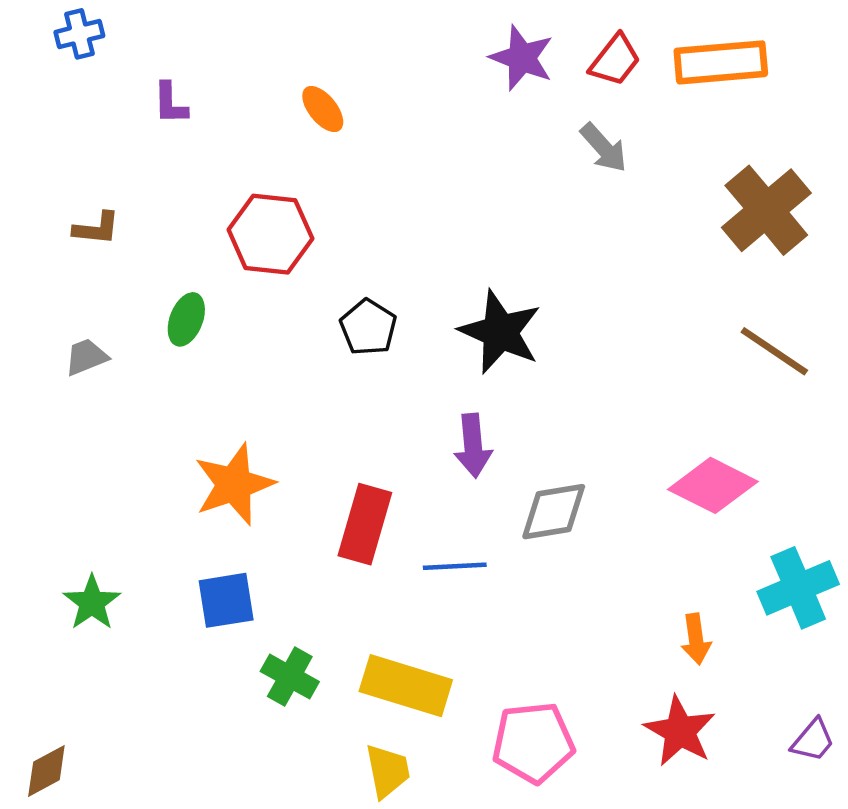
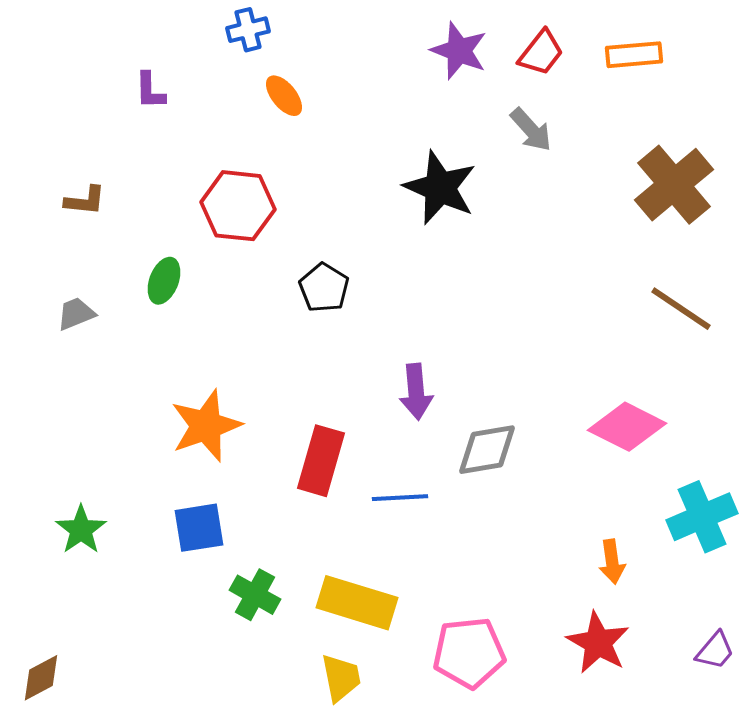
blue cross: (79, 34) -> (248, 30), moved
orange rectangle: (721, 62) -> (634, 55), size x0.7
black star: (500, 332) -> (440, 188), moved

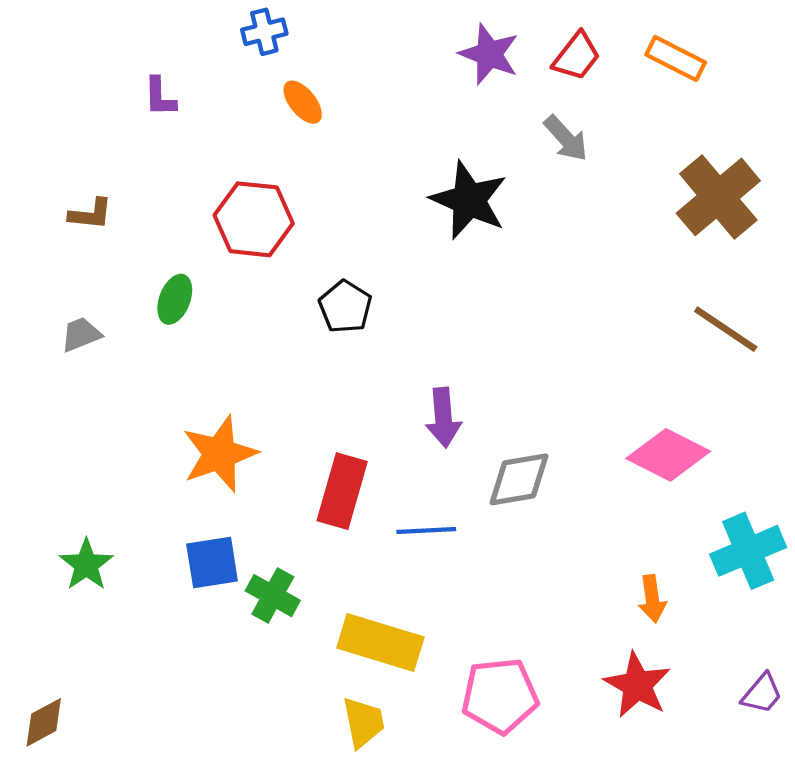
orange rectangle: (634, 55) -> (676, 58), turned 32
green cross: (255, 595) -> (273, 596), moved

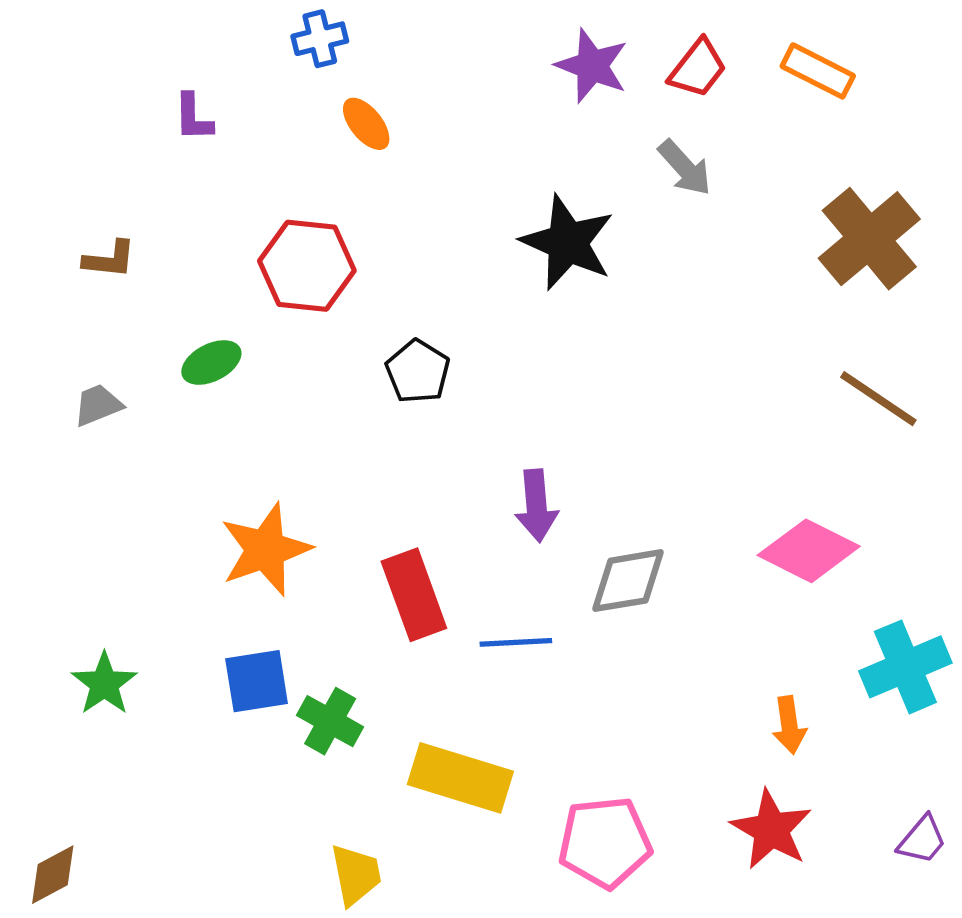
green ellipse: (175, 299) -> (211, 362), turned 42
red rectangle: (342, 491) -> (414, 595), turned -36
yellow trapezoid: (363, 722) -> (356, 875), moved

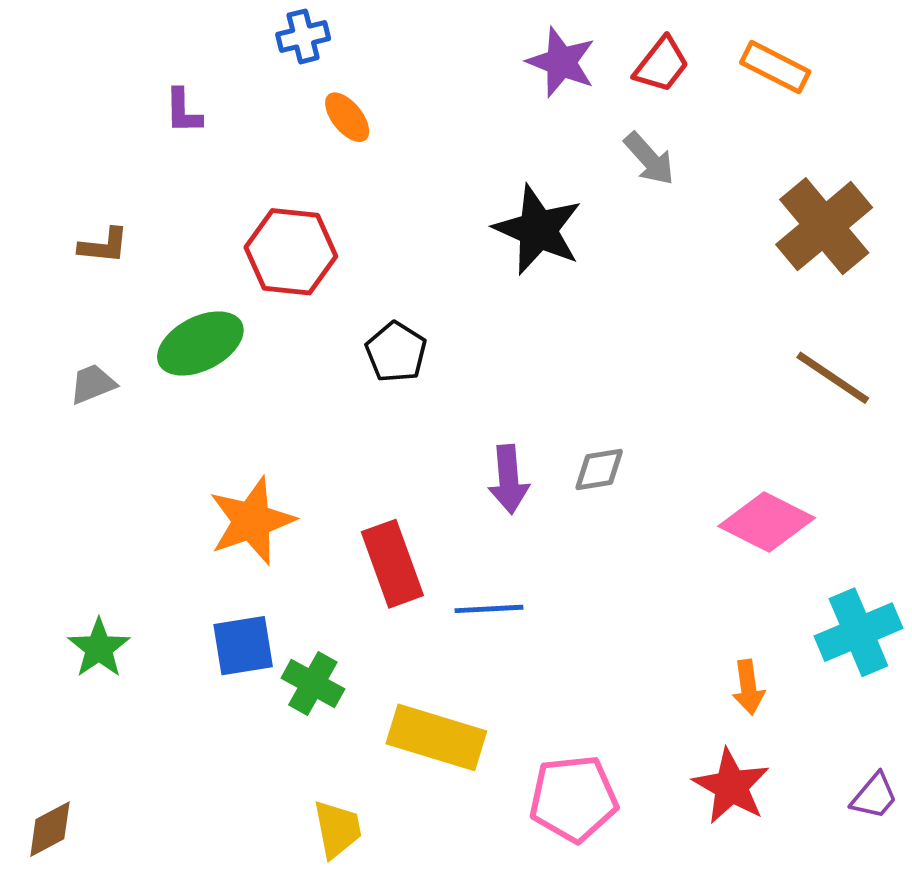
green ellipse: (211, 362) -> (200, 343), size x1.5
gray diamond: (628, 581) -> (599, 469), moved, size x0.7

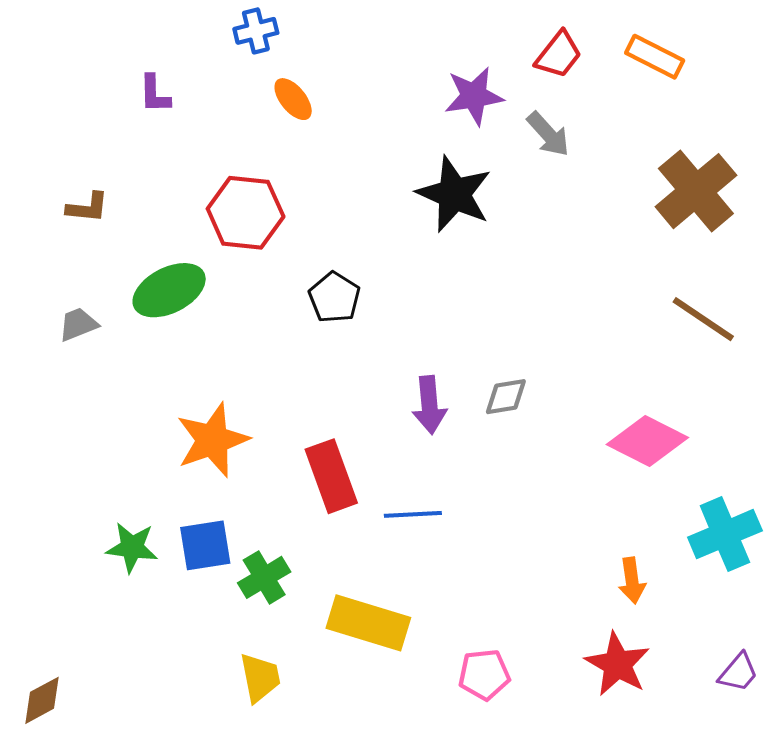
purple star: (561, 62) -> (474, 96), moved, turned -30
green star: (99, 648) -> (132, 547), moved, turned -30
green cross: (313, 684) -> (264, 577), turned 30
pink pentagon: (573, 799) -> (484, 675), size x0.7
yellow trapezoid: (337, 829) -> (260, 678), moved

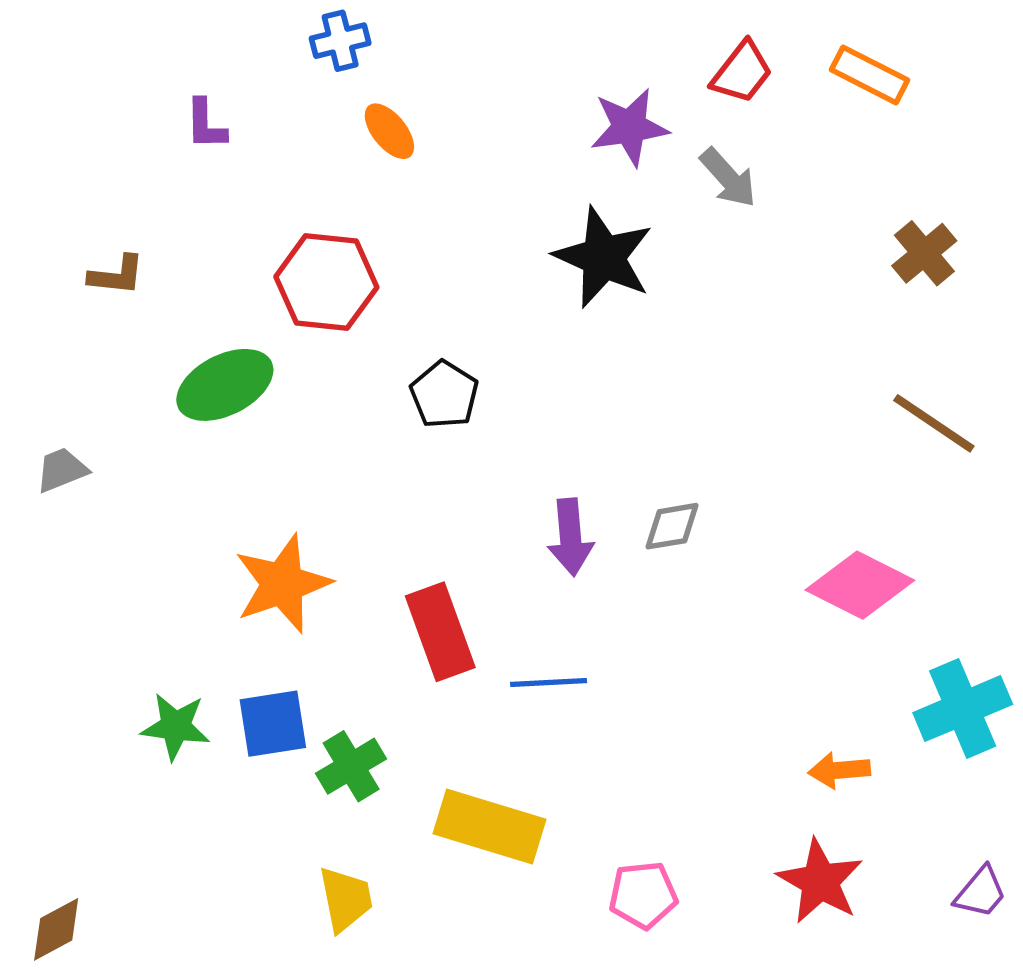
brown cross: (696, 191) -> (924, 253), size x0.6
gray trapezoid: (78, 324) -> (62, 470), moved
orange arrow: (632, 581) -> (839, 770), turned 93

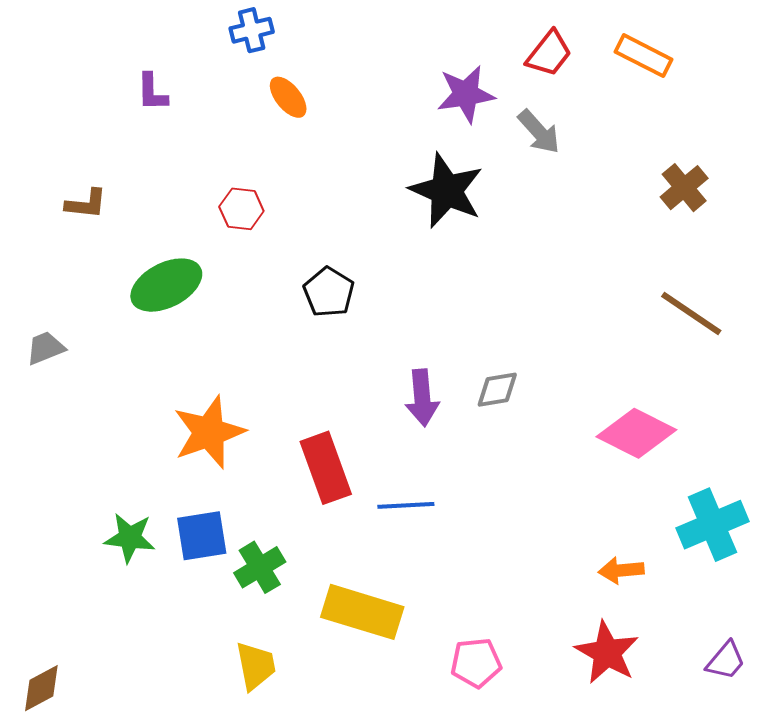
red hexagon: (326, 282) -> (241, 209), size x0.6

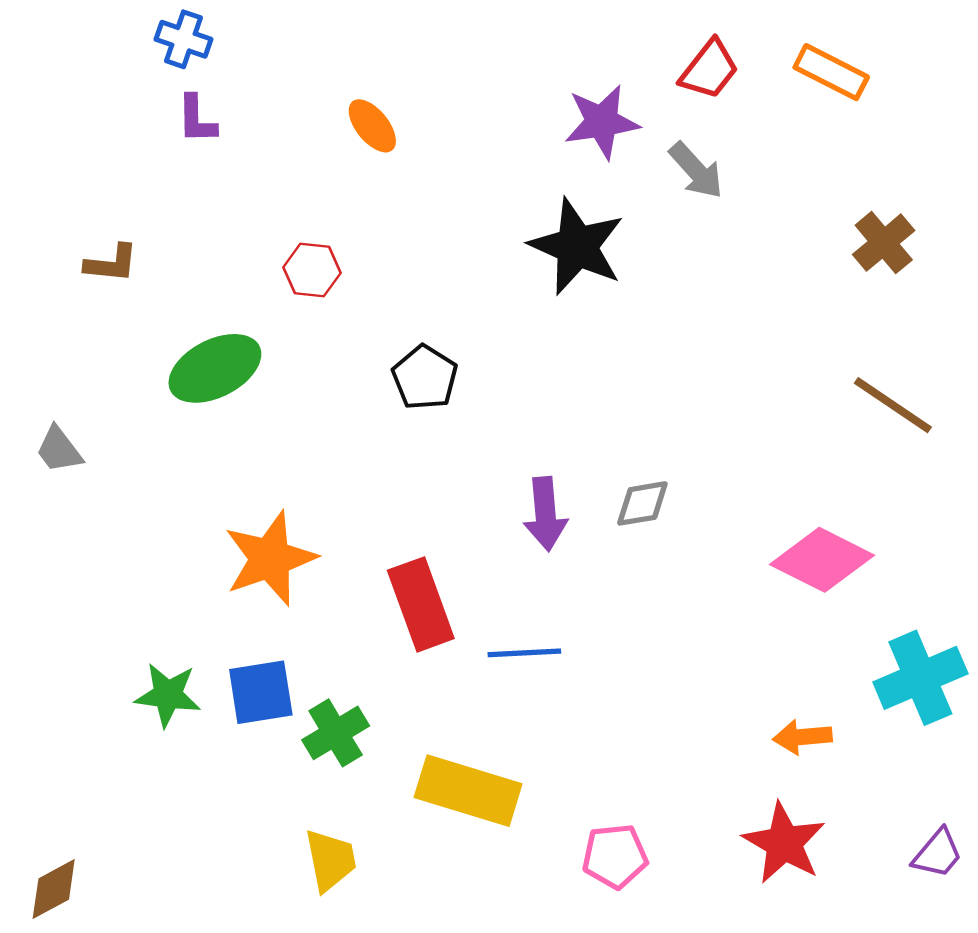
blue cross: (252, 30) -> (183, 39), moved, turned 33
gray trapezoid: (45, 348) -> (59, 450), turned -105

